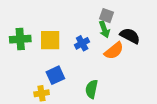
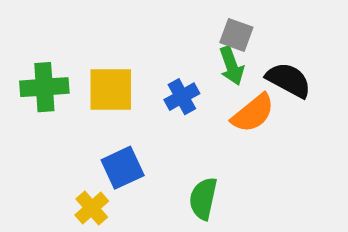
yellow cross: (42, 93) -> (92, 208), turned -32

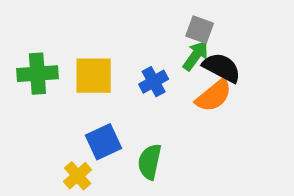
green arrow: (232, 66) -> (196, 56), turned -124
black semicircle: (288, 80) -> (222, 68), moved
green semicircle: (203, 199) -> (150, 162), moved

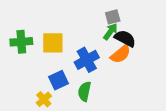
gray square: (200, 30) -> (113, 17), turned -35
blue cross: (154, 82) -> (87, 60), moved, size x1.5

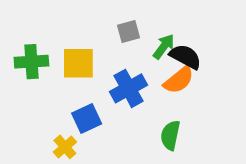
gray square: (113, 17) -> (129, 31), moved
green semicircle: (84, 91) -> (170, 135), moved

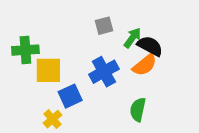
yellow square: (78, 63) -> (48, 70), moved

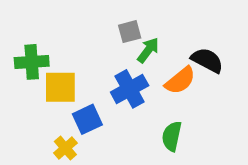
green arrow: (132, 38) -> (148, 50), moved
black semicircle: (150, 46) -> (207, 60), moved

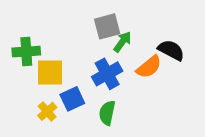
gray square: (130, 32) -> (107, 26), size x1.4
green semicircle: (172, 136) -> (107, 113), moved
yellow cross: (65, 148) -> (47, 111), moved

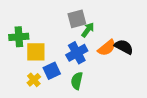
black semicircle: (171, 50) -> (124, 47), moved

